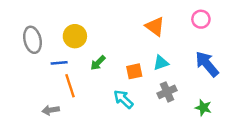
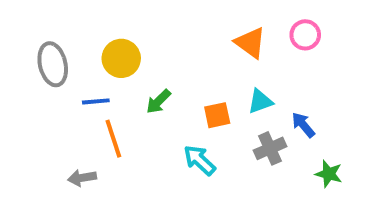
pink circle: (201, 19) -> (305, 35), moved
blue arrow: (207, 64) -> (303, 125), moved, size x0.6

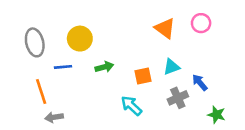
green arrow: (158, 101) -> (104, 67), turned -150
orange line: (113, 139) -> (41, 91), moved

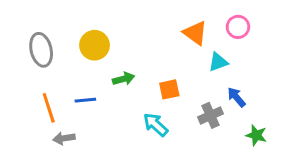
blue line: (63, 67) -> (85, 100), moved
cyan triangle: (171, 67) -> (218, 62), moved

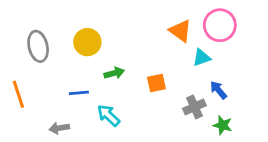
pink circle: (238, 27) -> (220, 25), size x1.5
orange line: (49, 108) -> (18, 94), moved
cyan arrow: (156, 125) -> (109, 115), moved
green star: (256, 135) -> (223, 125), moved

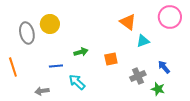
pink circle: (220, 25) -> (170, 17), moved
yellow circle: (87, 42) -> (50, 24), moved
blue arrow: (218, 90) -> (164, 67), moved

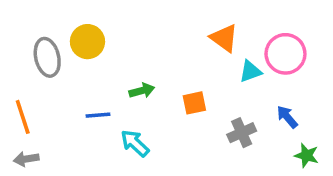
pink circle: (170, 17) -> (285, 54), moved
green star: (158, 89) -> (307, 155), moved
gray arrow: (42, 91) -> (26, 159), moved

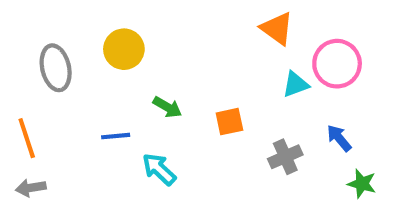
orange triangle: (224, 38) -> (277, 28), moved
yellow circle: (87, 42) -> (124, 49), moved
green arrow: (142, 91) -> (167, 107), turned 45

